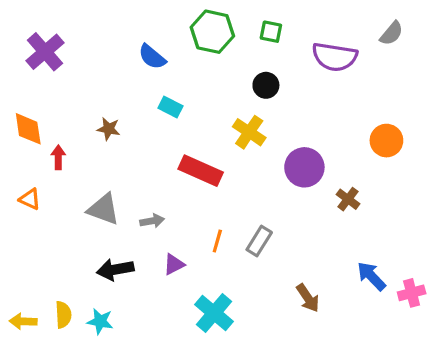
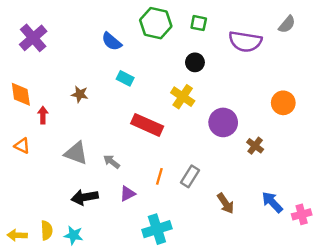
gray arrow: (152, 221) -> (112, 162), turned -133
brown arrow: (308, 298) -> (226, 203), moved
cyan cross: (214, 313) -> (157, 229), turned 32

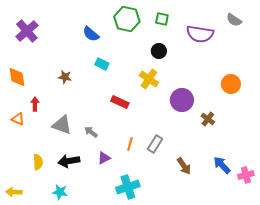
gray semicircle: (287, 24) -> (234, 20), turned 84
red arrow: (43, 115) -> (35, 104), moved
red rectangle: (147, 125) -> (120, 102), size x0.7
yellow semicircle: (47, 230) -> (38, 162), moved

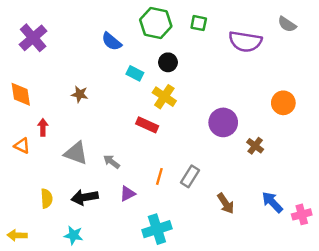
black circle: (159, 51) -> (168, 62), moved
cyan rectangle: (102, 64) -> (135, 73), moved
yellow cross: (149, 79) -> (164, 97), moved

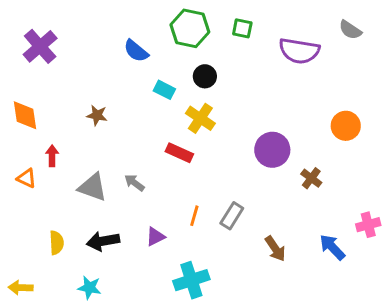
gray arrow: (112, 162) -> (134, 183), moved
pink cross: (302, 214) -> (368, 225), moved

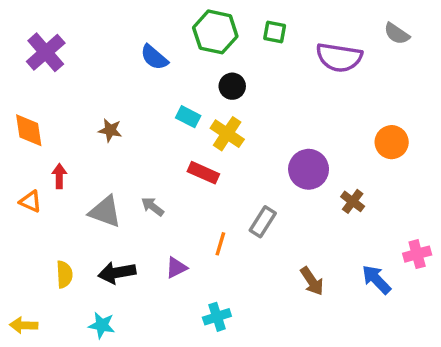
cyan rectangle: (164, 90) -> (188, 117), moved
gray rectangle: (232, 216) -> (263, 222), moved
cyan cross: (191, 280) -> (217, 317), size x0.7

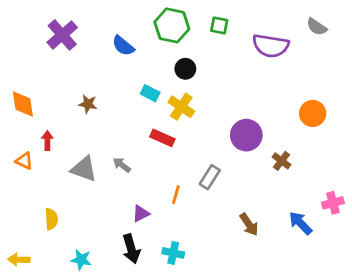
purple cross: (46, 52) -> (62, 35), moved
black arrow: (117, 273) -> (131, 249), moved, turned -96
cyan cross: (217, 317) -> (173, 253), turned 30

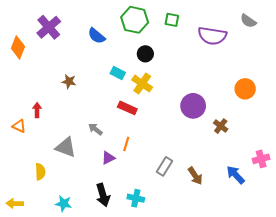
orange diamond: (23, 104) -> (18, 47), moved, turned 30
gray triangle: (84, 169) -> (66, 147), moved
gray rectangle: (210, 177) -> (164, 166), moved
orange line: (176, 195) -> (126, 144), moved
purple triangle: (141, 214) -> (108, 158), moved

